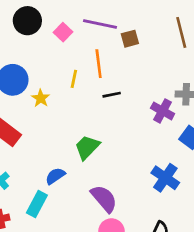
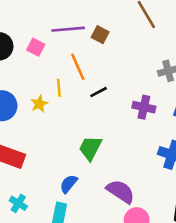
brown square: (130, 39) -> (100, 35), turned -30
yellow star: (41, 98) -> (39, 104), moved, turned 30
purple cross: (163, 111) -> (144, 107), moved

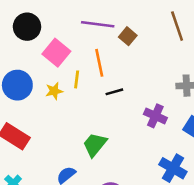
pink square: (36, 47) -> (56, 53), moved, size x1.5

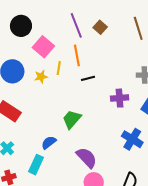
purple line: (98, 24) -> (76, 25), turned 60
brown square: (128, 36) -> (100, 27), moved
purple cross: (155, 116) -> (120, 98), turned -30

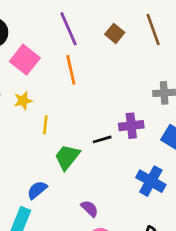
brown square: (100, 27) -> (115, 33), moved
yellow line: (59, 68) -> (45, 125), moved
black line: (88, 78) -> (102, 139), moved
purple semicircle: (87, 158) -> (90, 209), size x0.6

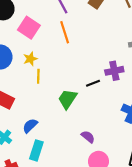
yellow line: (45, 125) -> (38, 76), moved
blue semicircle: (37, 190) -> (30, 126), moved

